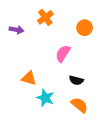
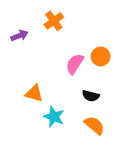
orange circle: (85, 28) -> (101, 56), moved
purple arrow: (16, 30) -> (19, 36), turned -32

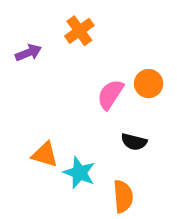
orange triangle: (34, 93) -> (45, 155), moved
orange semicircle: (94, 125) -> (123, 196), moved, turned 45

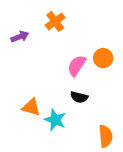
black semicircle: (134, 142) -> (79, 97), moved
orange semicircle: (123, 196) -> (106, 136), moved

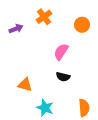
orange circle: (103, 58) -> (82, 25), moved
cyan star: (55, 120) -> (45, 108), moved

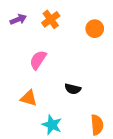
purple arrow: (16, 29) -> (18, 19), moved
pink semicircle: (61, 52) -> (38, 60), moved

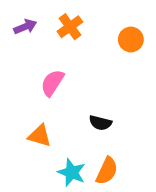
orange semicircle: (97, 125) -> (107, 171), moved, turned 30

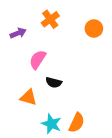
purple arrow: (25, 27) -> (18, 33), moved
black semicircle: (100, 123) -> (54, 82), moved

